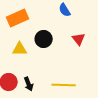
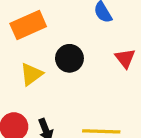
yellow triangle: (20, 49) -> (31, 74), turned -35

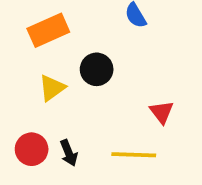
red triangle: (125, 58) -> (162, 112), moved

